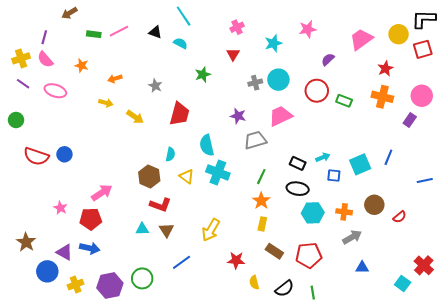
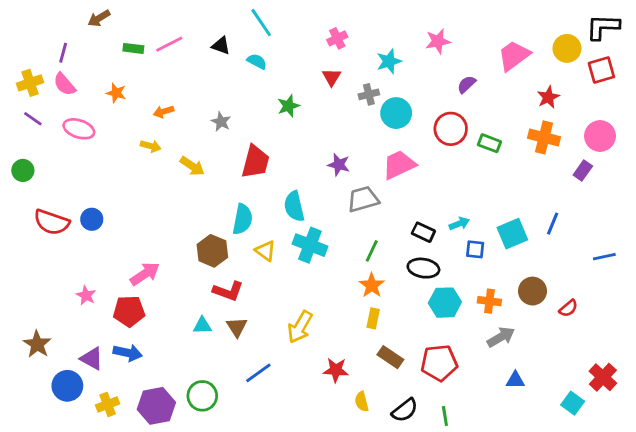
gray cross: (255, 83) -> (369, 94), moved
cyan semicircle: (170, 154) -> (243, 219), size x1.5

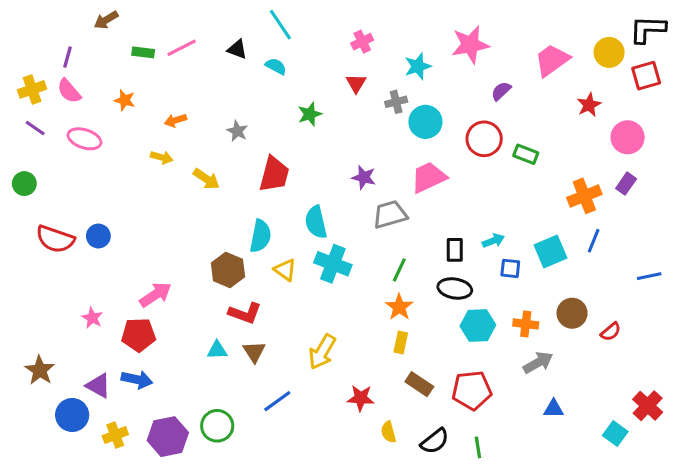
pink star: (438, 41) -> (470, 45), size x1.4
pink circle: (600, 136) -> (628, 137), moved
orange cross: (544, 137) -> (584, 196), moved, turned -36
black rectangle: (423, 232) -> (455, 250), turned 65

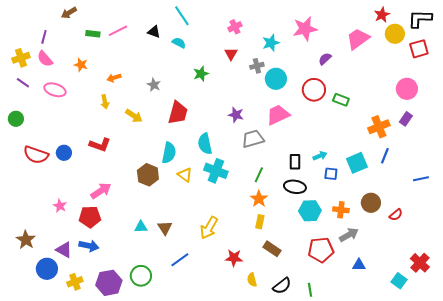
red star: (589, 105) -> (382, 15), moved
yellow arrow: (162, 157) -> (105, 102), turned 64
red L-shape: (245, 313) -> (100, 145), moved
red pentagon: (472, 390) -> (321, 250), moved

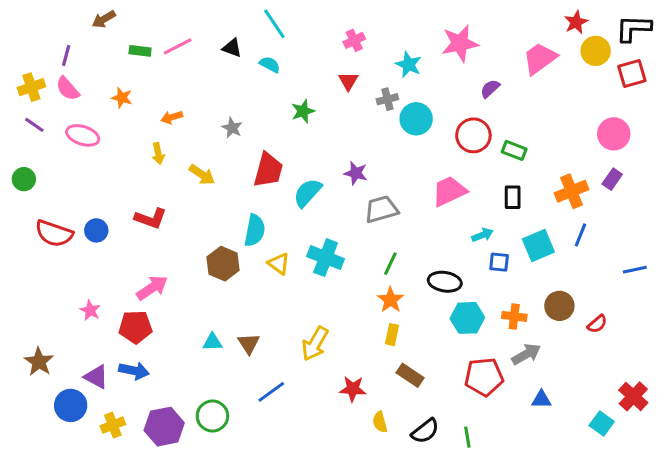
cyan star: (271, 43) -> (409, 64), turned -30
pink trapezoid: (278, 115) -> (449, 191), moved
cyan semicircle: (205, 144) -> (307, 193), moved, turned 55
black rectangle: (295, 162) -> (513, 197), moved

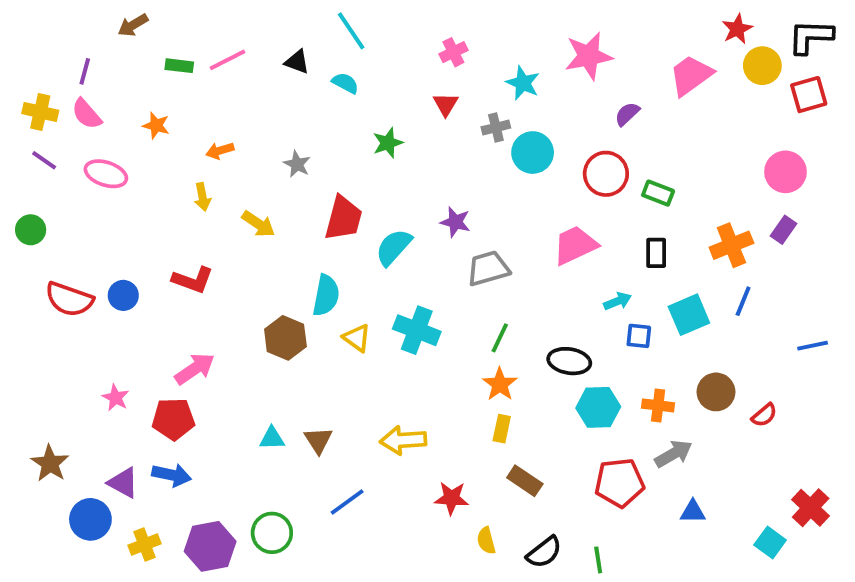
yellow cross: (31, 87) -> (40, 112), turned 32
yellow arrow: (315, 344) -> (403, 440), turned 56

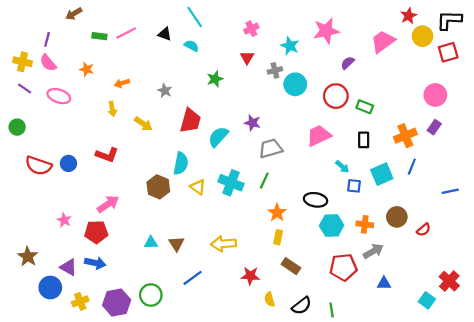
cyan arrow: (618, 301) -> (342, 167), turned 64
green line: (500, 338) -> (264, 181), moved

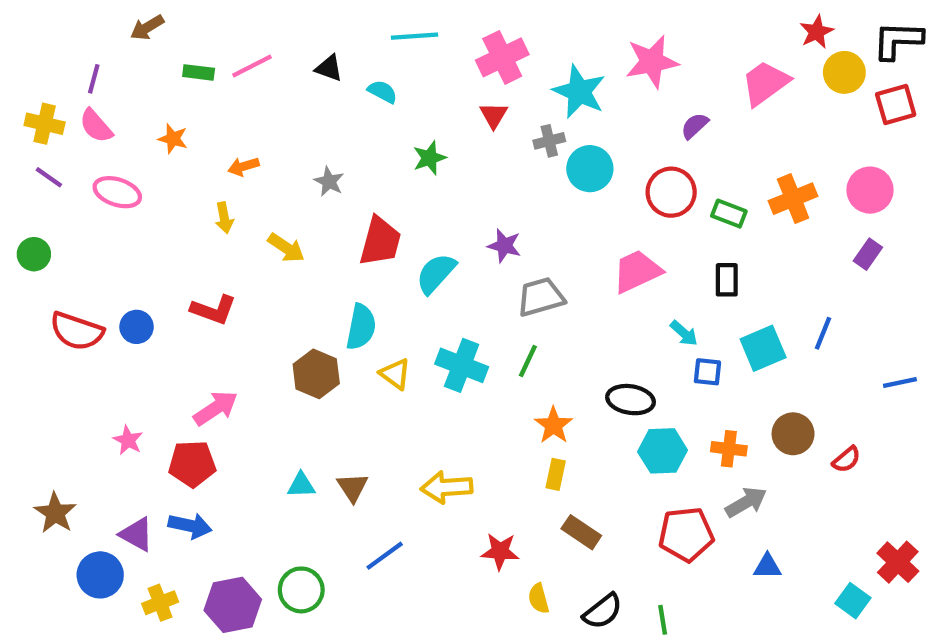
cyan line: (195, 17) -> (415, 36), moved, turned -60
pink cross: (251, 29) -> (502, 57), size x1.6
cyan star: (290, 46) -> (579, 92), size x1.4
orange cross: (405, 136) -> (793, 199), moved

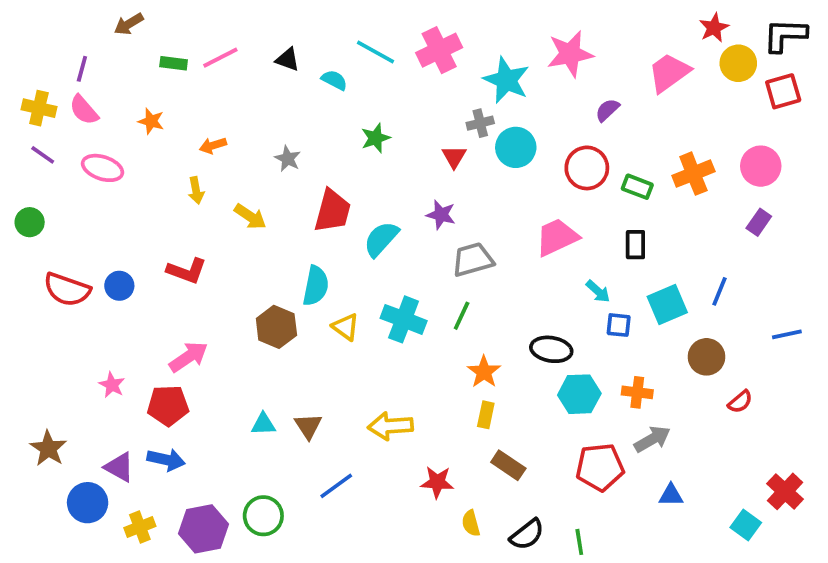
cyan line: (415, 36) -> (376, 52), moved, turned 33
red triangle: (494, 115) -> (454, 157), moved
brown circle: (793, 434) -> (706, 357), moved

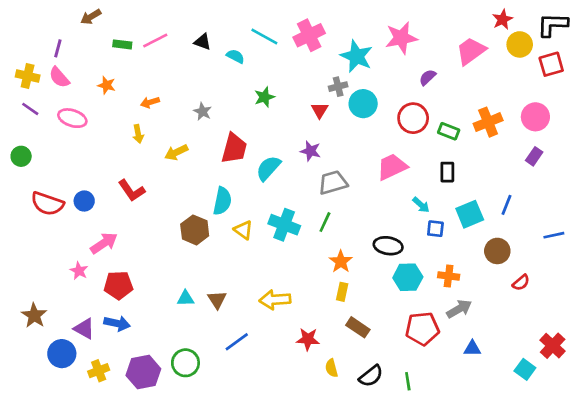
yellow arrow: (250, 217) -> (176, 152), turned 120
red L-shape: (187, 271) -> (132, 190), turned 36
pink arrow: (189, 357) -> (104, 243), moved

